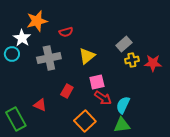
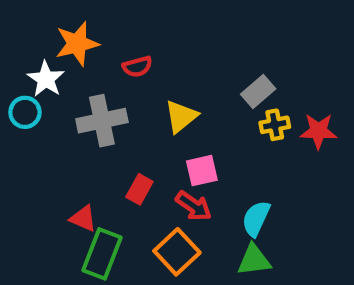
red arrow: (103, 98) -> (194, 206), moved
green rectangle: (16, 119) -> (102, 254), moved, turned 50

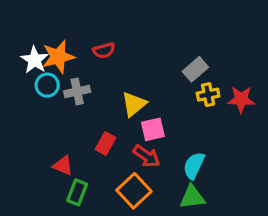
orange star: (77, 44) -> (58, 57), moved
cyan circle: (25, 112) -> (47, 85), moved
yellow triangle: (181, 116) -> (134, 104), moved
gray cross: (102, 121) -> (77, 91), size x0.7
green rectangle: (102, 254) -> (77, 192), size x0.7

